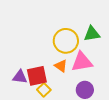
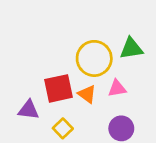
pink triangle: (82, 62) -> (117, 88), size x0.6
red square: (37, 76) -> (59, 88), moved

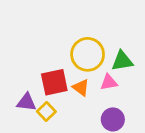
green triangle: (131, 48) -> (122, 61), moved
yellow square: (63, 128) -> (46, 111), moved

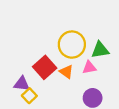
red square: (54, 82) -> (45, 67), turned -30
yellow square: (46, 111) -> (29, 96), moved

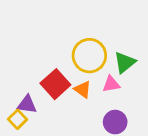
green triangle: (100, 50) -> (125, 62), turned -30
yellow square: (29, 96) -> (18, 119), moved

